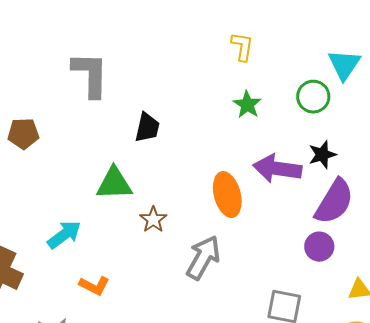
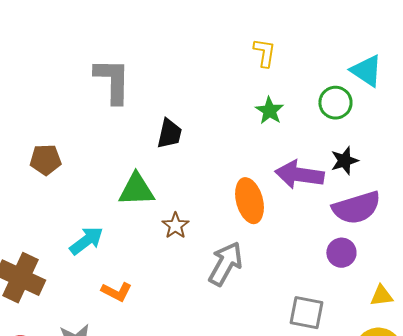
cyan triangle: (344, 65) -> (366, 71), turned -30
brown pentagon: (23, 134) -> (45, 160), moved
purple semicircle: (334, 202) -> (356, 208), turned 42

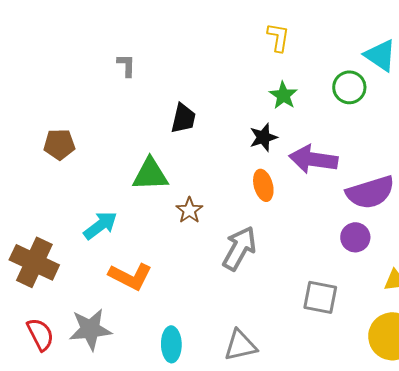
gray L-shape: (112, 81) -> (126, 65), size x0.5
black star: (344, 161) -> (263, 137), moved
orange ellipse: (249, 201) -> (263, 185), size x0.7
orange L-shape: (116, 292) -> (130, 276), size x1.4

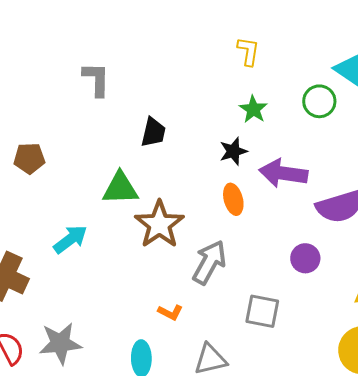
gray L-shape: (126, 65) -> (96, 79), size x1.5
brown star: (189, 210) -> (159, 224), size x1.8
purple circle: (355, 237) -> (305, 258), moved
orange L-shape: (130, 276) -> (170, 312), moved, size x0.6
gray square: (320, 297) -> (262, 311), moved

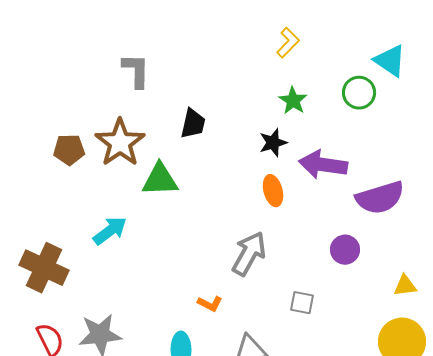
yellow L-shape: (248, 51) -> (288, 43), turned 36
brown star: (159, 224) -> (120, 143), moved
gray square: (262, 311) -> (302, 303), size x0.7

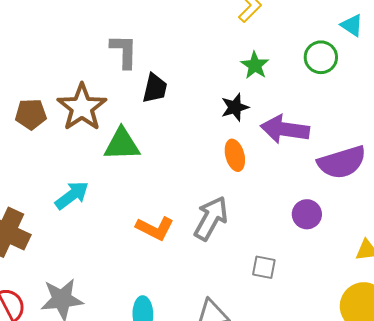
cyan triangle: (390, 61) -> (352, 25), size x0.7
gray L-shape: (136, 71) -> (124, 51), moved
orange L-shape: (210, 304) -> (155, 228), moved, size x1.5

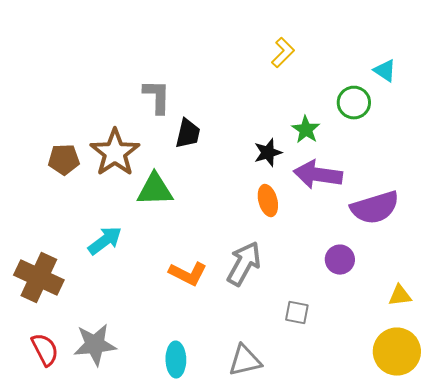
green star: (255, 65) -> (306, 130), moved

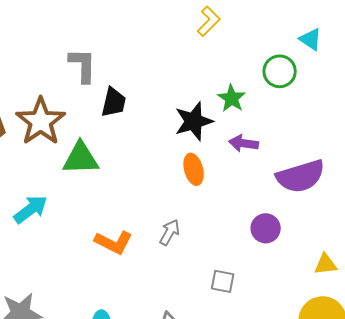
black star: (268, 153) -> (194, 121), size x1.4
purple arrow: (318, 175) -> (244, 143), size x0.6
gray arrow: (244, 264) -> (170, 232), size x0.6

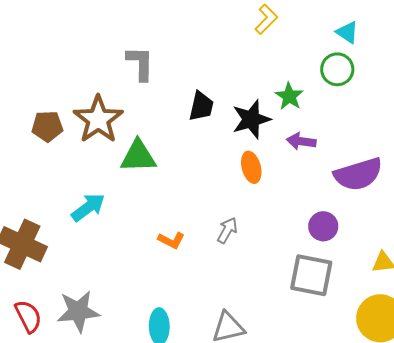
cyan triangle: (311, 39) -> (347, 32), moved
black trapezoid: (114, 102) -> (201, 106), moved
orange L-shape: (114, 242) -> (171, 240), size x0.7
gray square: (223, 281) -> (311, 275), moved, size x1.8

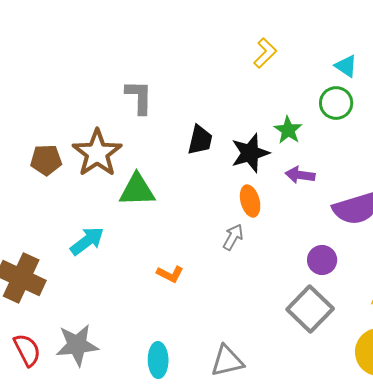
gray arrow: (227, 230) -> (233, 237), moved
gray square: (311, 275) -> (310, 309), turned 33

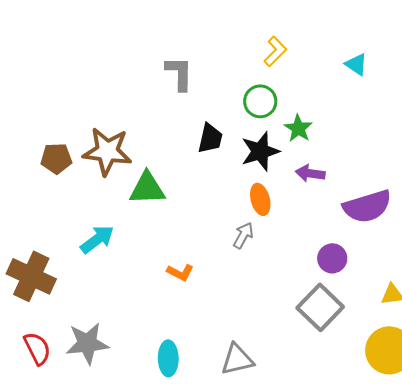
gray L-shape: (139, 97) -> (179, 73), moved
green circle: (336, 103) -> (260, 101), moved
brown star: (97, 153) -> (107, 151), turned -30

